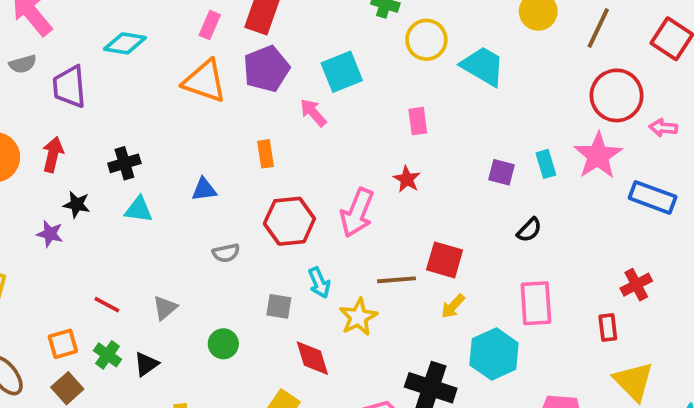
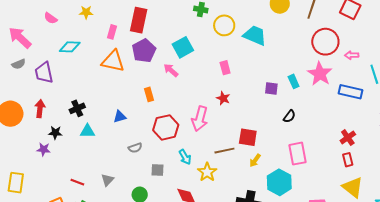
gray square: (279, 306) -> (157, 170), moved
red rectangle: (608, 328) -> (348, 160), moved

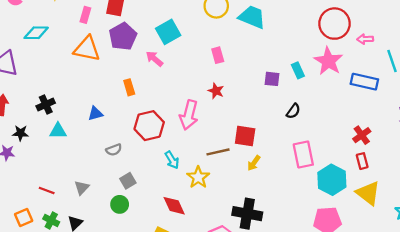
gray square: (157, 170) -> (128, 181), moved, turned -32
cyan hexagon: (279, 182) -> (332, 180), moved

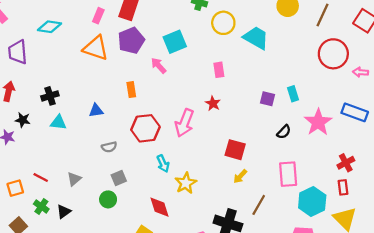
pink star: (328, 61) -> (318, 122), moved
brown line: (218, 152) -> (259, 205), moved, turned -55
orange square: (24, 218) -> (15, 188), moved

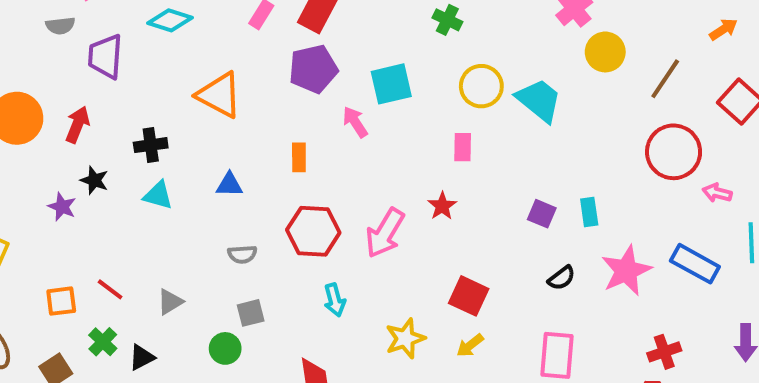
yellow circle: (223, 23) -> (481, 86), moved
orange triangle: (96, 48) -> (219, 95), moved
yellow star: (186, 183) -> (405, 339), moved

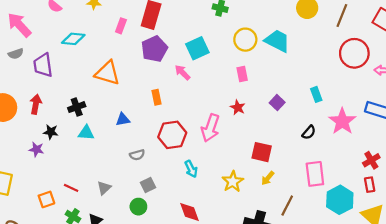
purple square: (542, 214) -> (277, 103), moved, turned 32

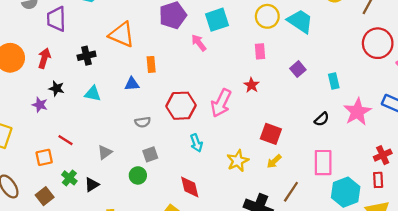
orange rectangle: (157, 97) -> (151, 64), moved
purple square: (277, 103) -> (298, 69), moved
black cross: (77, 107) -> (87, 56), moved
red line: (71, 188) -> (65, 140), moved

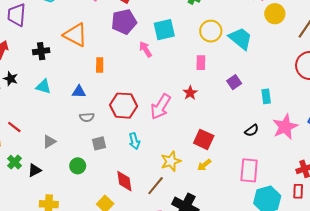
blue triangle: (132, 84) -> (79, 92), moved
gray square: (150, 154) -> (99, 143), moved
brown line: (291, 192) -> (156, 186), moved

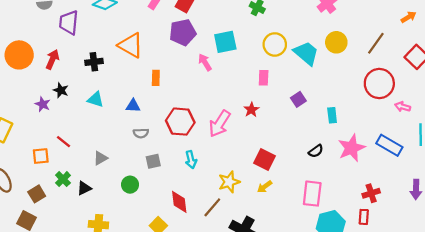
yellow circle: (275, 14) -> (336, 42), moved

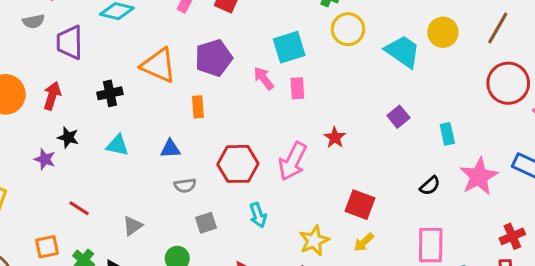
purple pentagon: (183, 32) -> (214, 58), moved
yellow circle: (275, 44) -> (348, 29), moved
pink rectangle: (264, 78) -> (297, 88), moved
orange square: (41, 156) -> (47, 247), moved

